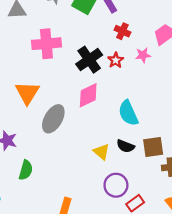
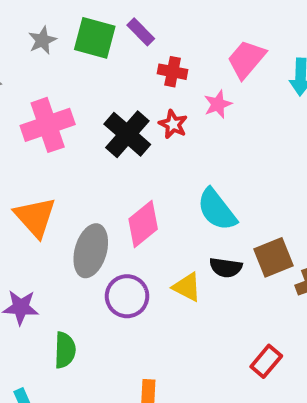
pink diamond: (88, 95) -> (143, 224), moved
purple circle: (116, 185) -> (127, 296), moved

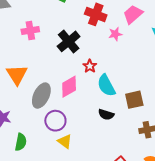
red cross: (173, 72) -> (96, 14), size x1.5
red star: (173, 124) -> (90, 66), moved
pink cross: (48, 125) -> (30, 30), size x0.7
brown square: (273, 257) -> (134, 100), moved
yellow triangle: (187, 287) -> (65, 141), moved

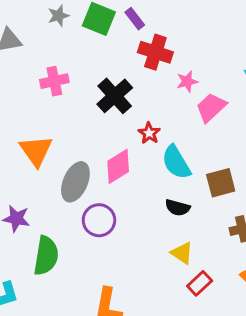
pink trapezoid: (133, 14) -> (211, 107), moved
yellow triangle: (65, 141) -> (182, 253), moved
green semicircle: (21, 142) -> (46, 256), size x1.4

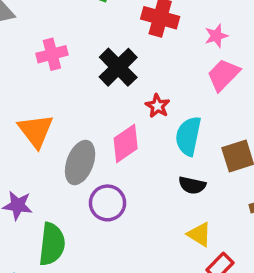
pink star: (187, 82) -> (216, 36), moved
cyan semicircle: (176, 162) -> (188, 136), turned 45

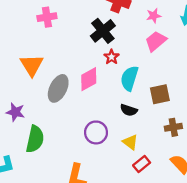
black cross: (118, 67) -> (103, 31), moved
purple circle: (108, 203) -> (96, 132), moved

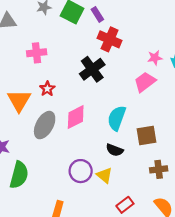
pink star: (154, 16) -> (155, 58), moved
red star: (112, 57) -> (47, 89), moved
yellow triangle: (130, 142) -> (104, 175), moved

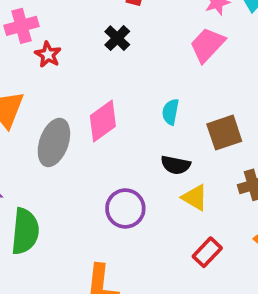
black cross: (92, 69) -> (117, 38), size x0.6
red star: (47, 89) -> (48, 55), moved
cyan semicircle: (117, 118) -> (171, 112), size x0.6
yellow triangle: (104, 175) -> (195, 197), moved

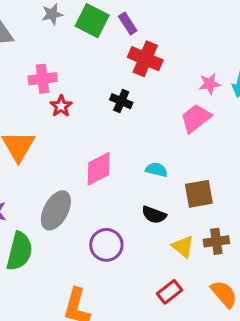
black cross: (117, 38) -> (121, 101), turned -30
cyan semicircle: (171, 112) -> (156, 170), turned 85
gray ellipse: (54, 142) -> (56, 210), moved
yellow triangle: (195, 197) -> (183, 247), moved

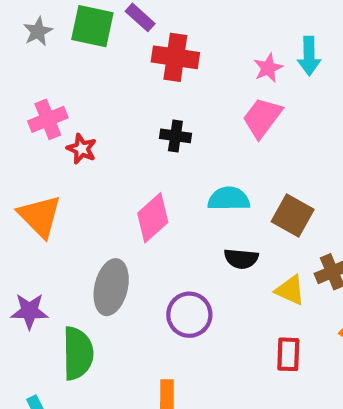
black cross: (121, 101) -> (175, 136), moved
cyan semicircle: (156, 170) -> (229, 199), size x1.4
brown square: (199, 194) -> (293, 216), turned -36
red rectangle: (169, 292) -> (288, 354), turned -35

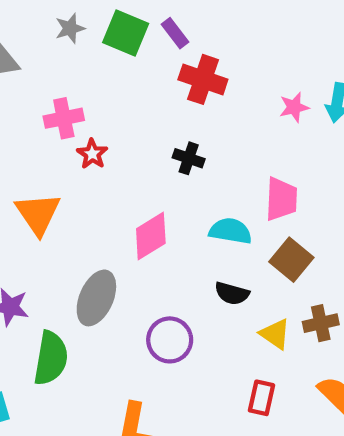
pink trapezoid: (262, 118) -> (281, 199), moved, turned 135

